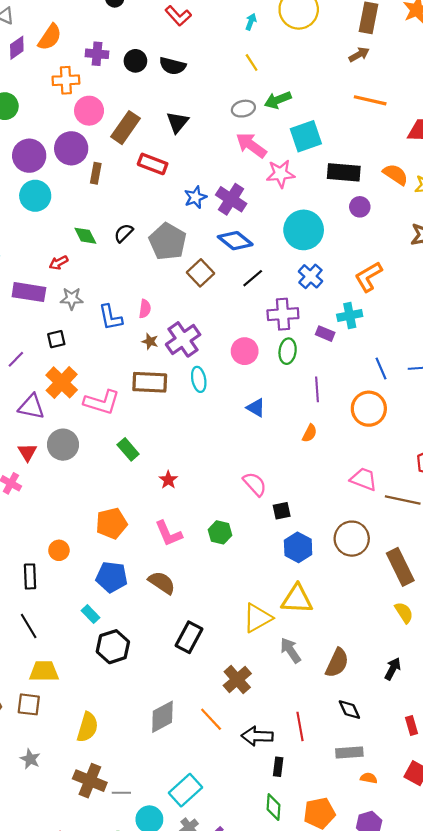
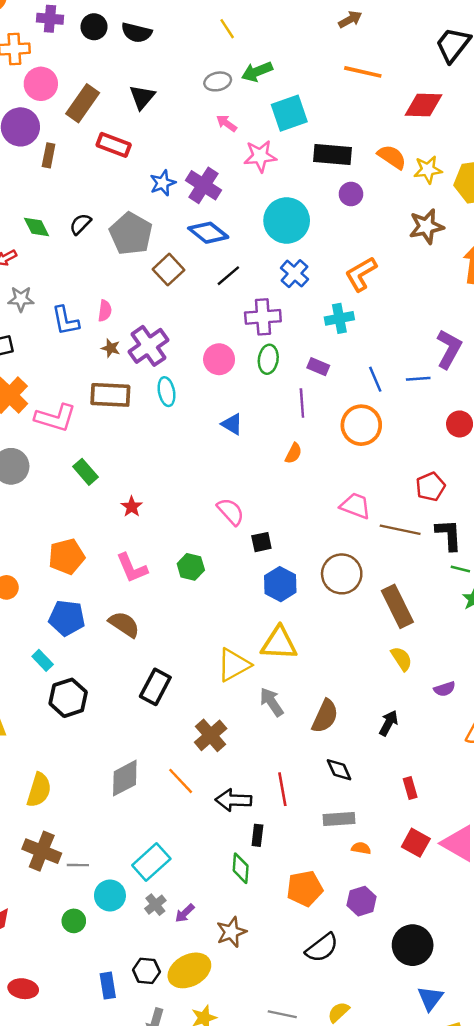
pink arrow: (251, 145) -> (227, 123), size x0.6
purple rectangle: (325, 334) -> (318, 367), moved
green diamond: (273, 807) -> (241, 868), moved

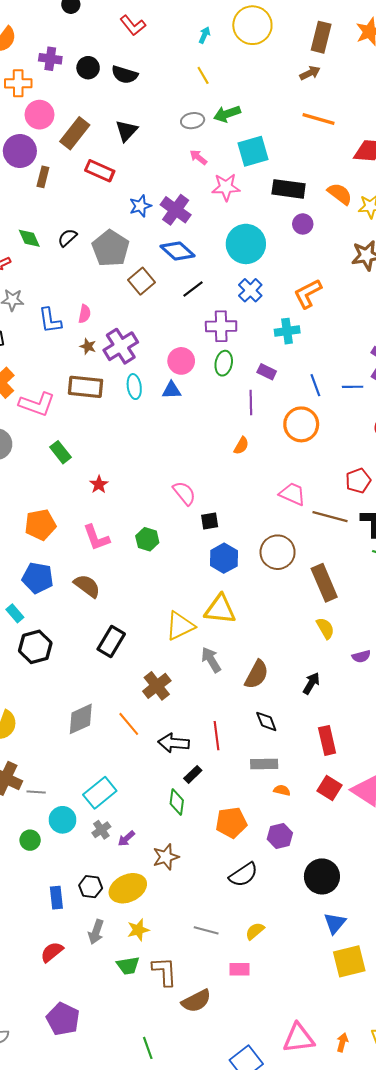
blue triangle: (232, 424) -> (172, 390), moved, turned -36
red rectangle: (410, 788) -> (327, 740), size x1.5
black rectangle: (257, 835) -> (193, 774), turned 36

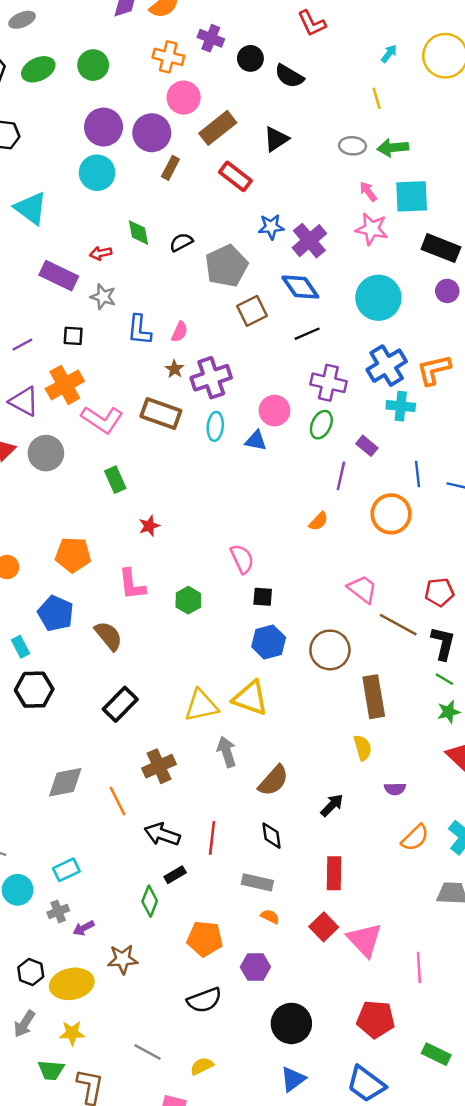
pink arrow: (198, 157) -> (368, 191), moved
blue cross: (250, 290) -> (387, 366), moved, size x1.4
cyan rectangle: (100, 793) -> (66, 870), size x0.7

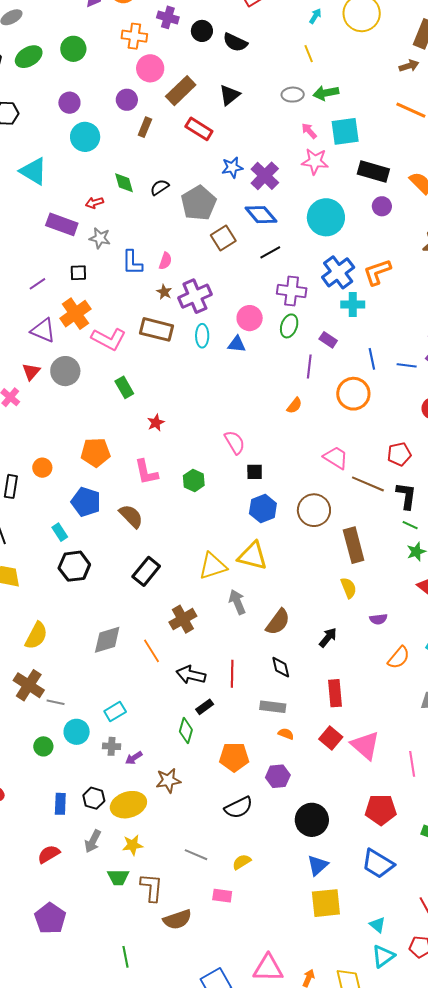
purple circle: (104, 127) -> (69, 103), moved, size x0.7
purple circle: (152, 133) -> (127, 100), size x0.7
gray cross: (58, 911) -> (112, 746), turned 30

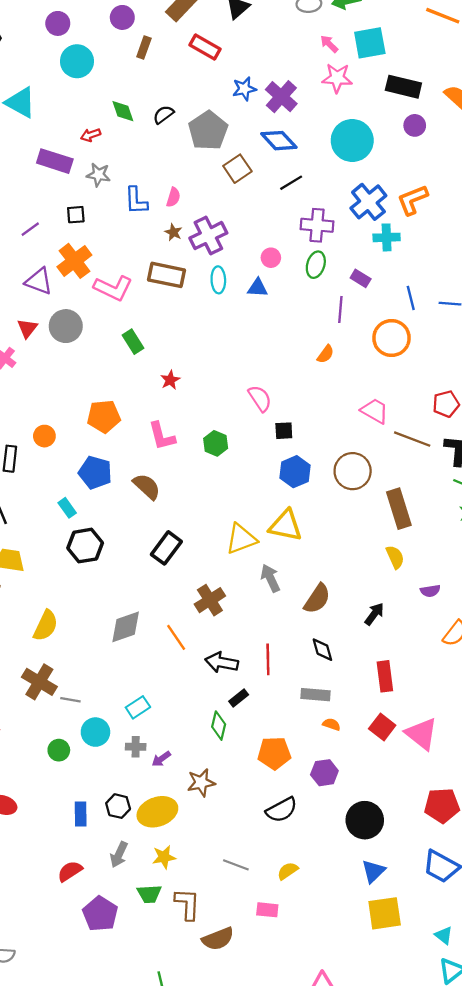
pink circle: (250, 318) -> (271, 258), size x0.7
purple pentagon: (50, 918) -> (100, 914), moved

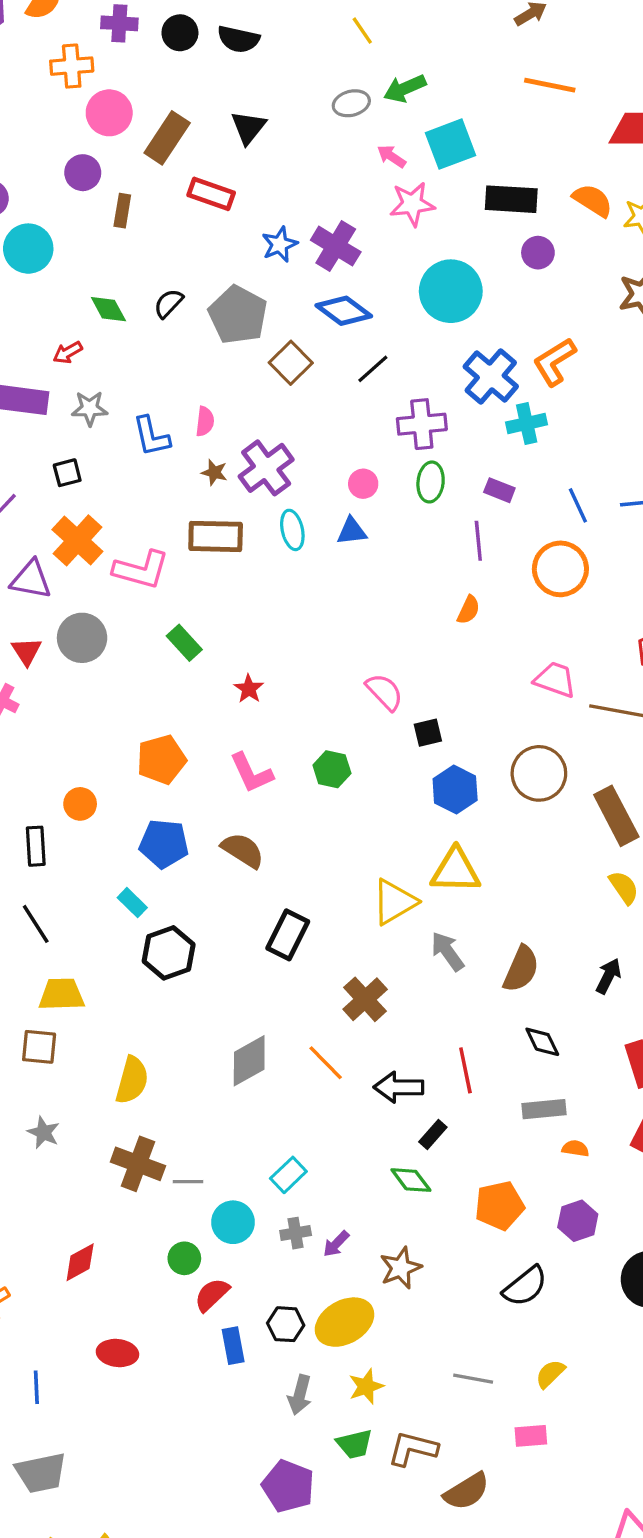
green diamond: (219, 726) -> (411, 1180), turned -40
red semicircle: (70, 871) -> (212, 1295), moved
brown L-shape: (187, 904) -> (413, 1449), turned -68

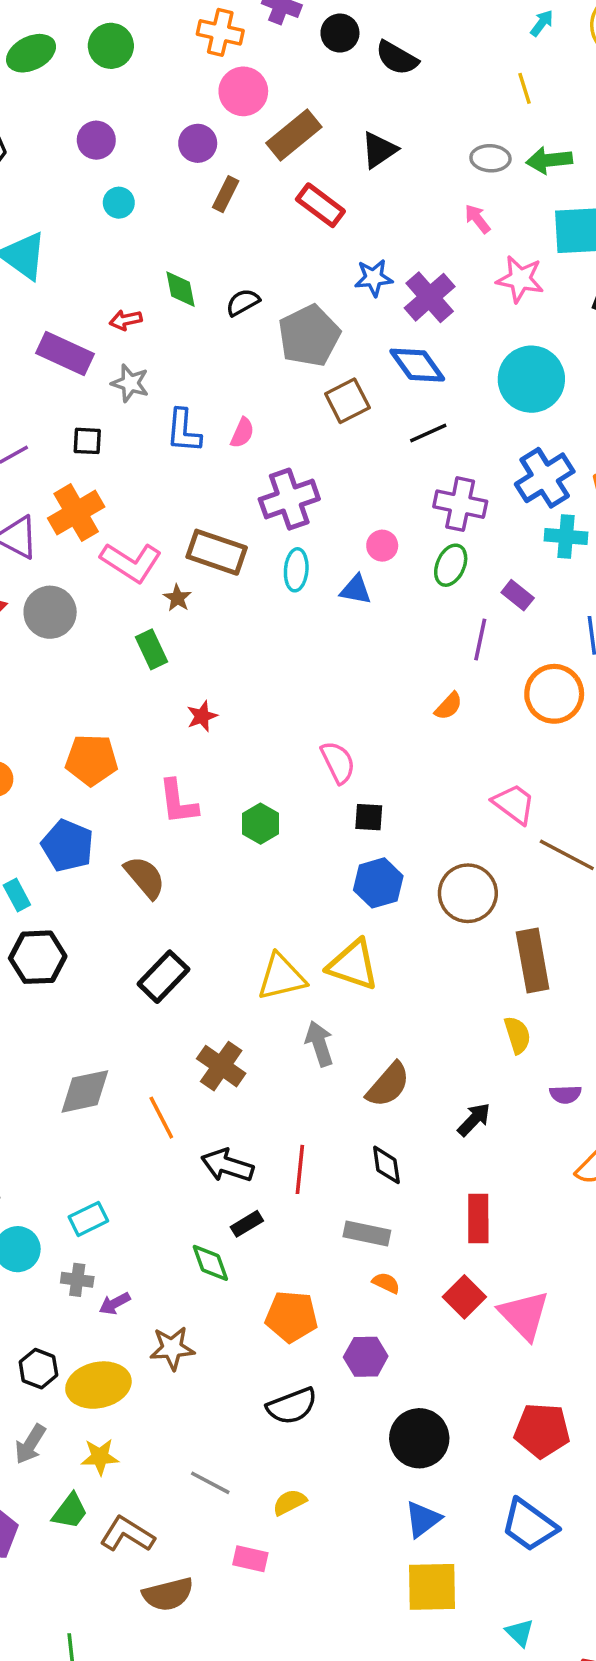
pink arrow: (391, 156) -> (477, 219), moved
cyan circle: (28, 249) -> (119, 203), size x0.6
brown star: (214, 472) -> (177, 598), moved
brown cross: (365, 999) -> (221, 1066), turned -30
green trapezoid: (354, 1444) -> (70, 1511), turned -57

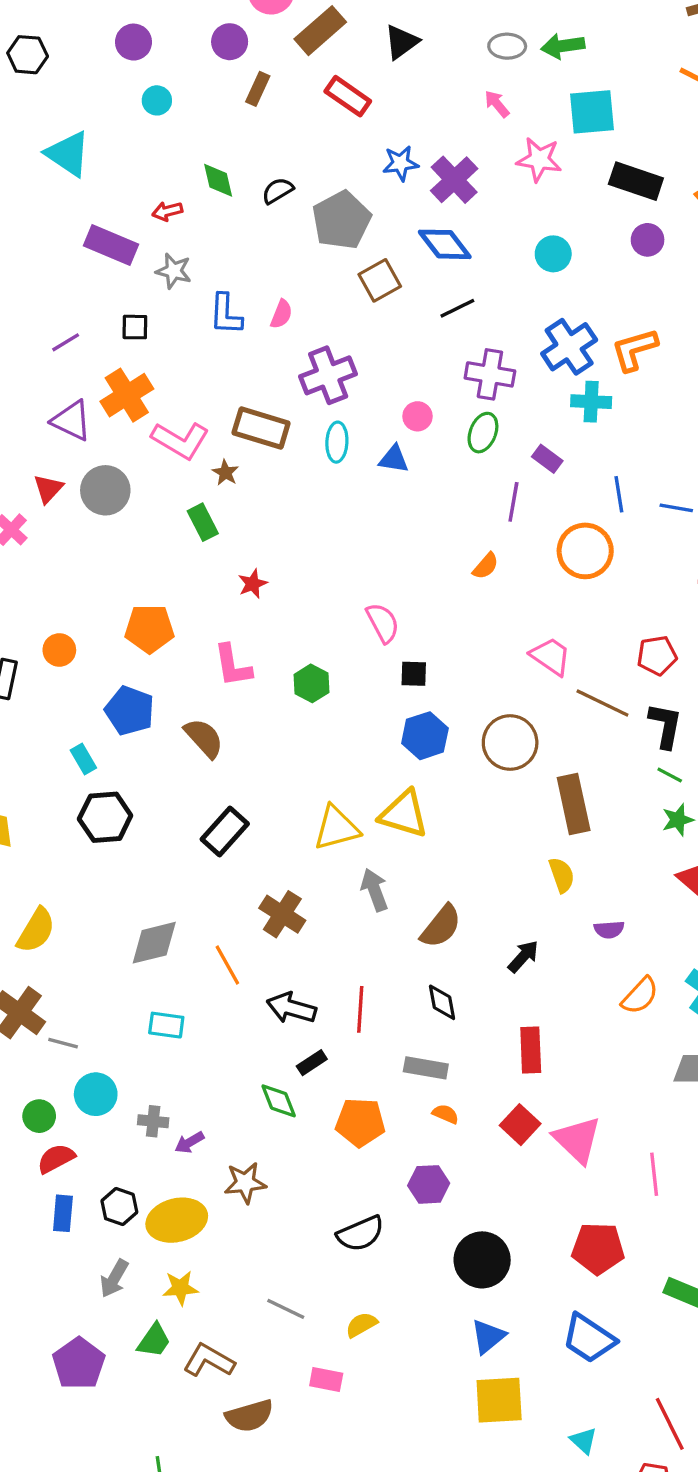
cyan circle: (531, 379) -> (553, 254), size x0.6
cyan rectangle: (88, 1219) -> (166, 1025), moved, turned 36
orange pentagon: (291, 1317) -> (360, 1122), moved

